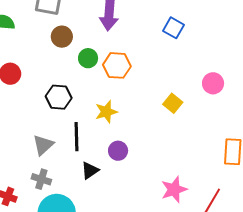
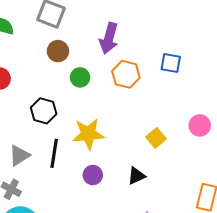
blue square: (174, 28) -> (171, 63), turned -30
orange hexagon: (117, 65) -> (126, 74), moved
yellow star: (106, 112) -> (88, 134), size x1.4
black triangle: (90, 171) -> (136, 176), moved

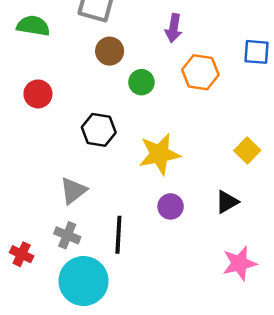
purple arrow: (109, 38) -> (174, 28), size x0.7
black line: (54, 153) -> (118, 235), moved

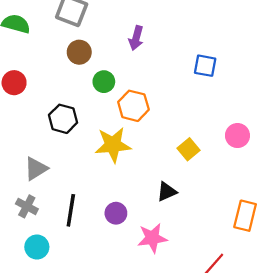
orange hexagon: (200, 72) -> (133, 106), moved
purple circle: (171, 206) -> (116, 213), moved
pink star: (239, 263) -> (152, 238), moved
cyan circle: (84, 281) -> (37, 247), size x0.6

